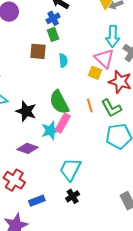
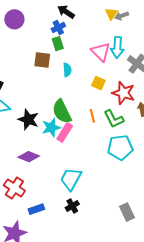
pink triangle: (104, 58) -> (101, 52), moved
cyan star: (51, 130) -> (51, 127), moved

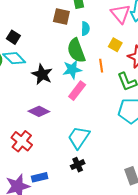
green semicircle: (62, 111) -> (76, 51), moved
orange line: (92, 116) -> (101, 66), moved
cyan star: (51, 127) -> (72, 70), moved
blue rectangle: (36, 209) -> (40, 177), moved

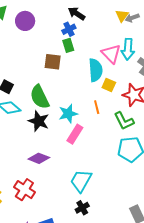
cyan semicircle: (85, 29) -> (96, 70), moved, size x1.6
green semicircle: (76, 51) -> (40, 97), moved

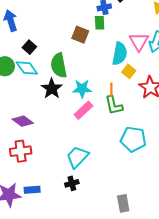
green L-shape: (124, 121) -> (114, 105), moved
purple diamond: (39, 158) -> (23, 121), moved
red cross: (24, 190) -> (21, 151), turned 35

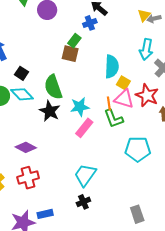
green rectangle: (100, 23) -> (74, 41), moved, turned 48
pink triangle: (139, 42) -> (124, 99), moved, turned -35

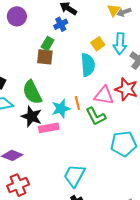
yellow square: (123, 83) -> (98, 44), moved, turned 32
orange line: (109, 103) -> (77, 103), moved
pink rectangle: (84, 128) -> (49, 128), moved, turned 48

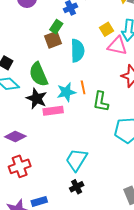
brown square: (45, 57) -> (53, 40), turned -30
cyan semicircle: (88, 65) -> (77, 51), moved
pink triangle: (104, 95) -> (117, 46), moved
green L-shape: (96, 116) -> (101, 102), turned 35

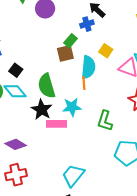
yellow square: (106, 29) -> (106, 51), moved, turned -32
orange line: (83, 87) -> (84, 83), moved

